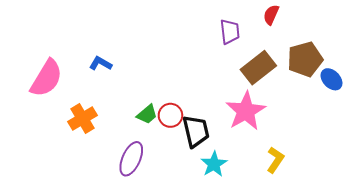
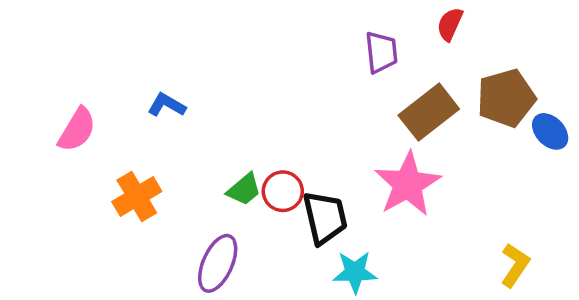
pink semicircle: (46, 78) -> (77, 130), size x0.7
yellow L-shape: (275, 160) -> (515, 265), moved
cyan star: (214, 164) -> (355, 272), turned 30

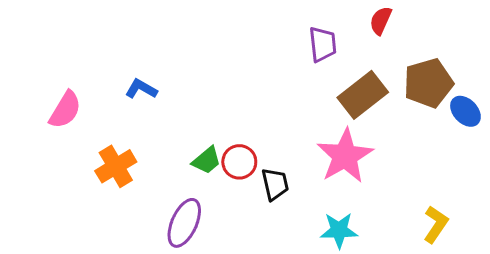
black trapezoid: (325, 218) -> (275, 184), size x0.7
cyan star: (355, 272) -> (339, 230), moved

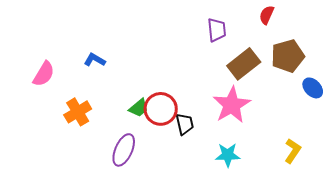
red semicircle: (381, 21) -> (267, 15), moved
blue ellipse: (465, 111) -> (313, 88), moved
red circle: (239, 162) -> (161, 109), size x1.4

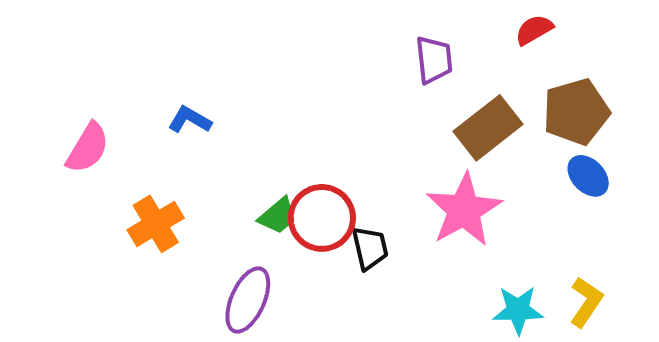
red semicircle: (267, 15) -> (534, 30), turned 36
blue ellipse: (313, 88) -> (588, 176), moved
cyan star: (228, 155) -> (518, 310), moved

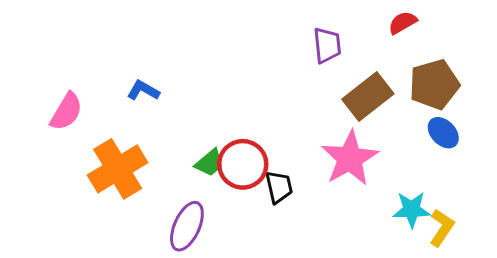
orange cross: (156, 224) -> (118, 169), size x1.4
cyan star: (518, 310) -> (412, 210), moved

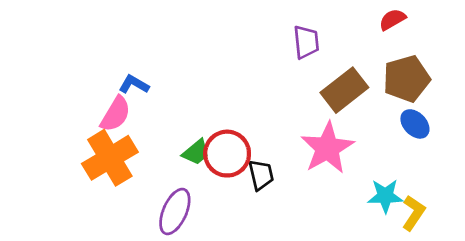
red semicircle: (403, 23) -> (392, 19), moved
pink semicircle: (66, 112) -> (116, 114), moved

